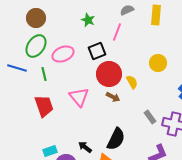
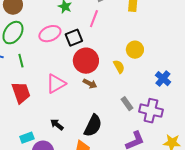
pink ellipse: (63, 54) -> (50, 34), moved
yellow semicircle: (132, 82) -> (119, 67), moved
pink triangle: (79, 97) -> (56, 84), turned 40
black arrow: (85, 147) -> (57, 125), moved

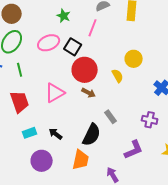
black square: (74, 38) -> (73, 47), turned -36
gray rectangle: (127, 104) -> (111, 117), moved
purple cross: (151, 111) -> (150, 120), size x0.7
cyan rectangle: (27, 138) -> (30, 133), moved

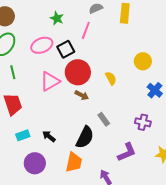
black square: (73, 47) -> (66, 49), turned 30
yellow circle: (134, 59) -> (143, 61), moved
pink triangle: (55, 93) -> (50, 81), moved

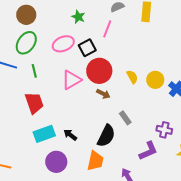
yellow circle: (143, 61) -> (155, 80), moved
purple cross: (143, 122) -> (164, 130), moved
cyan rectangle: (23, 135) -> (44, 134), size x1.5

